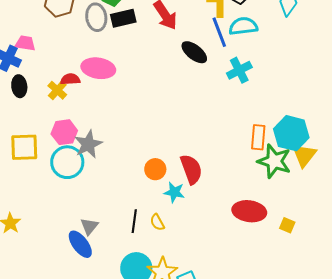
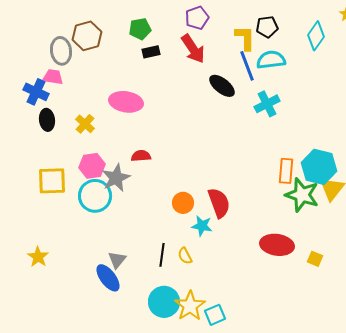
gray ellipse: (96, 17) -> (61, 51), moved
black rectangle: (123, 18) -> (151, 52), size x0.7
red semicircle: (70, 79) -> (141, 156), moved

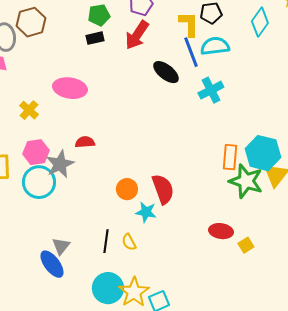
green pentagon: (140, 29) -> (99, 15), moved
red arrow: (193, 49) -> (137, 35), turned 68
red ellipse: (277, 245) -> (221, 231), size x0.7
yellow square: (315, 259) -> (246, 245), moved, turned 35

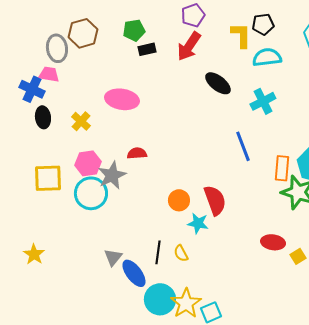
green pentagon: (99, 15) -> (134, 30), moved
blue line: (191, 52) -> (243, 146), moved
blue ellipse: (52, 264) -> (134, 273), moved

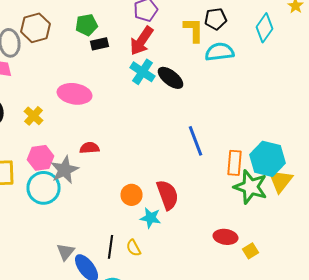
cyan cross: (263, 101) -> (143, 72), moved, turned -30

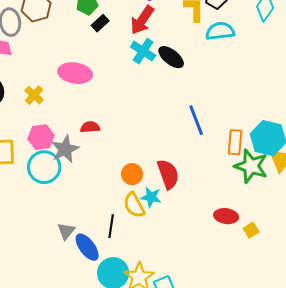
black rectangle: (100, 44) -> (100, 23), turned -30
yellow semicircle: (134, 248) -> (134, 205), moved, size x1.5

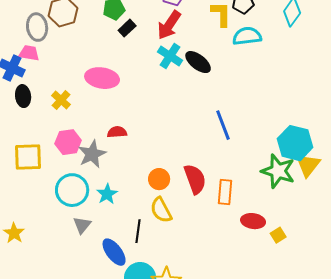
orange rectangle: (235, 142) -> (225, 192), moved
cyan circle: (44, 167) -> (72, 190), moved
cyan star: (151, 197) -> (107, 194), moved, turned 30
gray triangle: (66, 231) -> (82, 225), moved

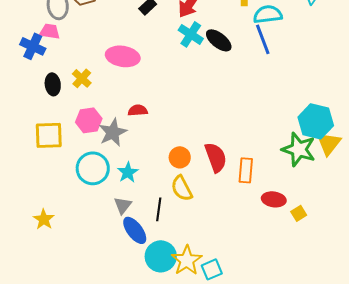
black ellipse: (23, 96) -> (53, 84), moved
blue line: (223, 125) -> (263, 39), moved
gray triangle: (82, 225) -> (123, 205), moved
yellow star: (14, 233) -> (44, 219), moved

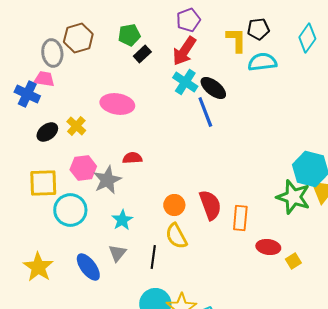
blue line: (263, 39) -> (205, 112), moved
black ellipse: (53, 84) -> (47, 132), turned 60
cyan circle: (93, 168) -> (70, 210), moved
yellow star: (44, 219) -> (38, 267), size x1.4
blue ellipse: (135, 230) -> (88, 267), moved

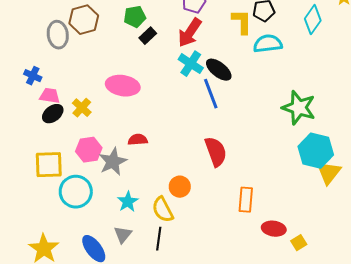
pink trapezoid: (44, 79) -> (50, 96), moved
blue cross: (27, 94) -> (33, 76), size x0.7
green star: (293, 197) -> (299, 108), moved
red semicircle: (210, 205) -> (216, 152), moved
yellow semicircle: (176, 236) -> (163, 210), moved

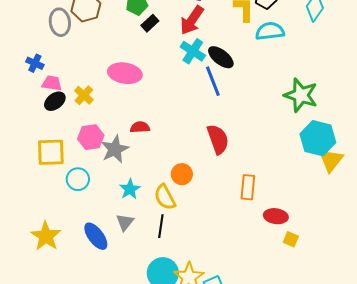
cyan circle: (76, 192) -> (78, 179), size x0.7
yellow square: (299, 243) -> (291, 239), moved, turned -35

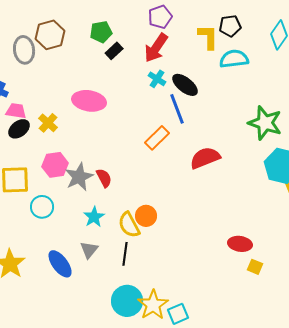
cyan cross: (193, 51) -> (157, 79), size x0.7
red semicircle: (140, 127) -> (104, 178), moved, turned 66
red semicircle: (218, 139) -> (205, 158), moved, turned -92
orange circle: (182, 174) -> (146, 216), moved
orange rectangle: (248, 187) -> (157, 138), moved, turned 40

